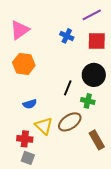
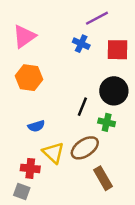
purple line: (92, 15) -> (97, 18), moved
brown rectangle: (97, 140) -> (103, 178), moved
gray square: (28, 158) -> (22, 191), moved

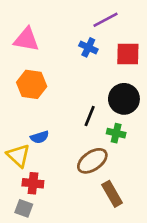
pink triangle: (24, 36) -> (26, 40), turned 45
yellow triangle: (53, 153) -> (18, 156), moved

